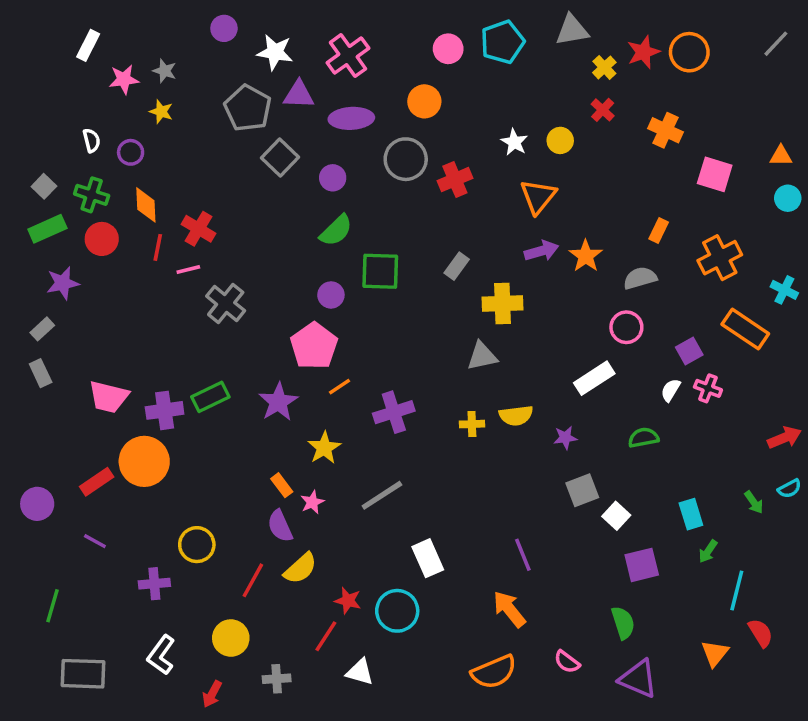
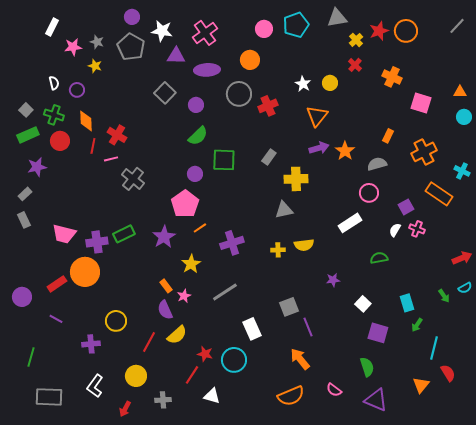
gray pentagon: (248, 108) -> (131, 47), moved
purple star: (565, 438) -> (333, 280), moved
gray square: (582, 490) -> (289, 307), moved
purple square: (642, 565) -> (378, 333), turned 30

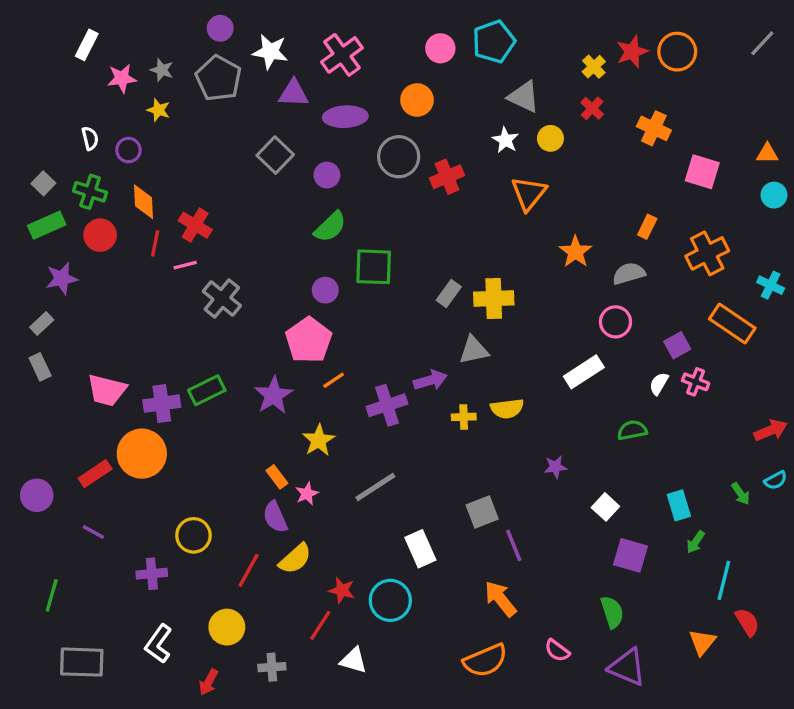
gray triangle: (337, 18) -> (524, 97), moved, turned 35
purple arrow: (319, 148) -> (430, 380), moved
gray rectangle: (269, 157) -> (449, 293), moved

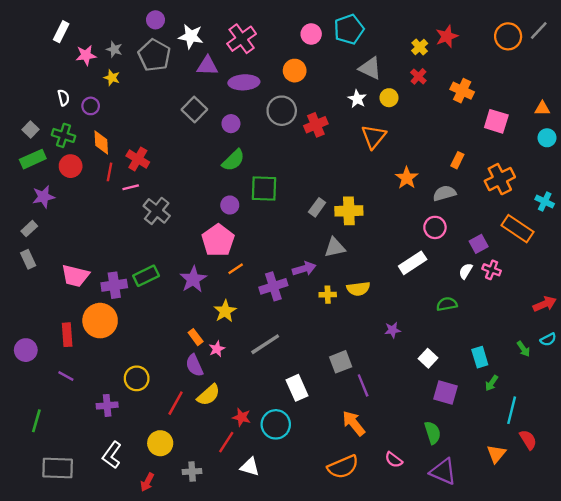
orange circle: (677, 52) -> (508, 36), moved
red rectangle: (95, 474) -> (67, 335), turned -60

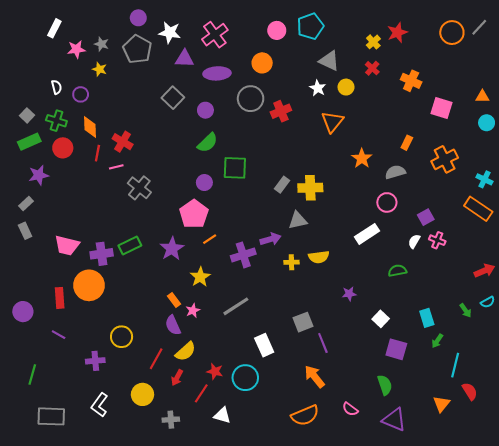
orange rectangle: (518, 229) -> (478, 209), moved
red arrow: (147, 482) -> (177, 378), moved

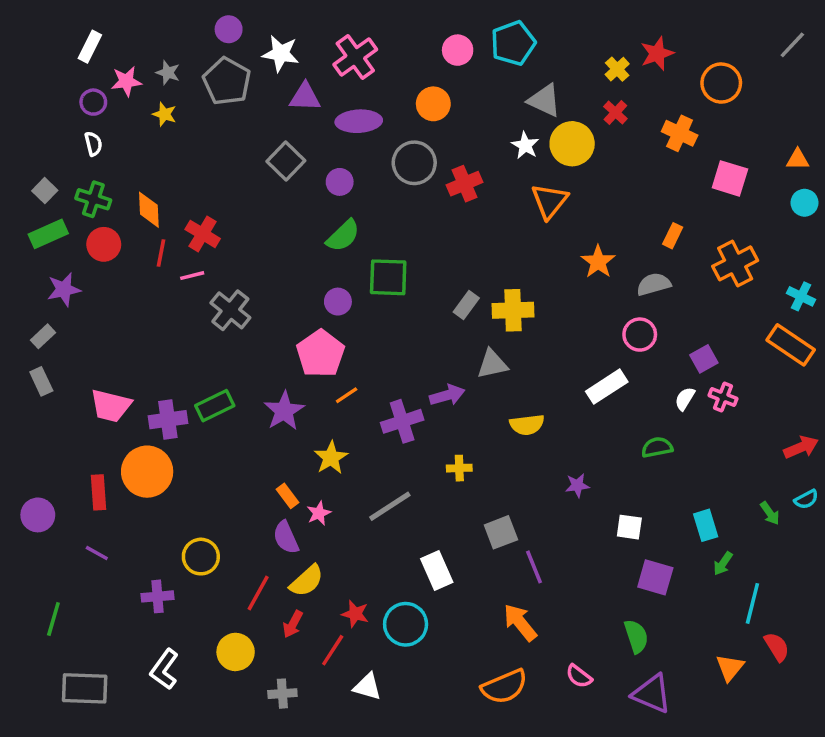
orange circle: (452, 33) -> (721, 83), moved
yellow circle: (346, 87) -> (572, 144), size x1.6
purple circle: (81, 94) -> (93, 102), moved
yellow cross: (291, 262) -> (459, 468), moved
white square: (381, 319) -> (629, 527), turned -35

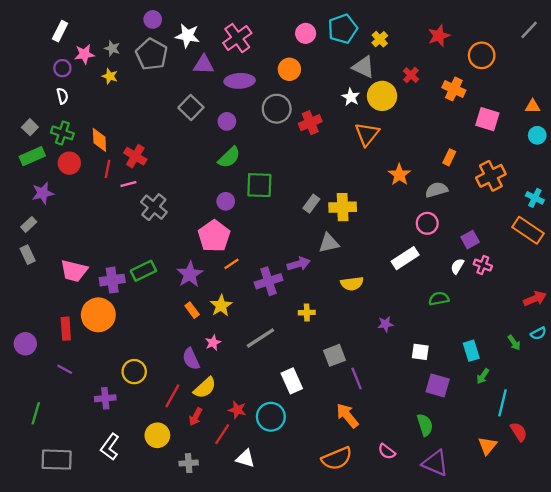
yellow cross: (617, 69) -> (380, 39), moved
orange rectangle: (288, 496) -> (192, 310), moved

